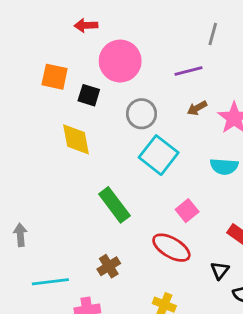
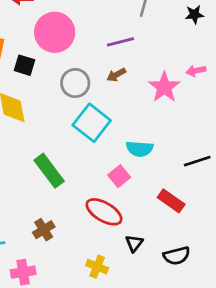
brown arrow: (197, 108) -> (116, 75), moved
cyan semicircle: (224, 166) -> (140, 149), moved
black triangle: (220, 270) -> (134, 243), moved

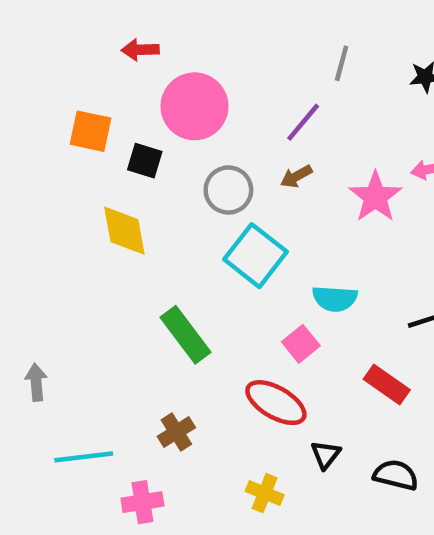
purple line: (120, 42) -> (303, 122), turned -36
black semicircle: (177, 256) -> (396, 475), turned -152

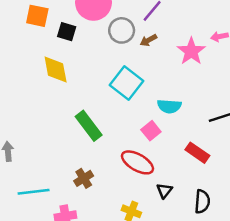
gray circle: (228, 190) -> (122, 30), moved
black semicircle: (396, 475) -> (202, 202), turned 80

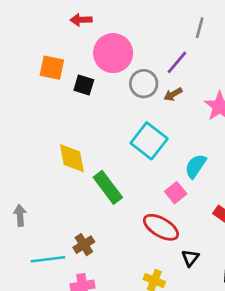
yellow diamond: (56, 70) -> (72, 158), moved
cyan semicircle: (169, 106) -> (196, 166), turned 120
brown cross: (84, 178) -> (84, 245), moved

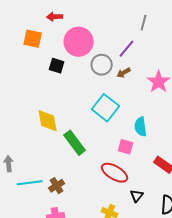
orange square: (52, 68) -> (33, 39), moved
cyan semicircle: (196, 166) -> (141, 127), turned -42
pink square: (176, 193) -> (126, 147), turned -35
cyan line: (48, 259) -> (30, 183), moved

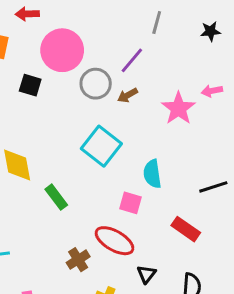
green rectangle: (75, 143) -> (56, 197), size x0.7
brown cross: (57, 186) -> (78, 260), moved

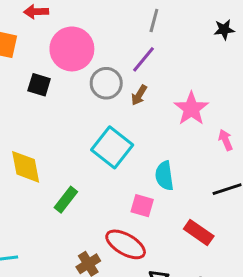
gray line: (157, 23) -> (154, 21), moved
pink arrow: (212, 91) -> (226, 140), moved, turned 78
brown arrow: (128, 95) -> (139, 95), turned -30
green rectangle: (56, 197) -> (66, 200), turned 75

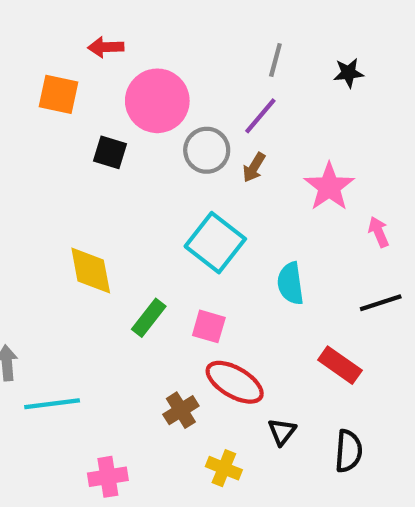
black star: (224, 30) -> (348, 73), moved
pink square: (142, 206) -> (209, 326), moved

